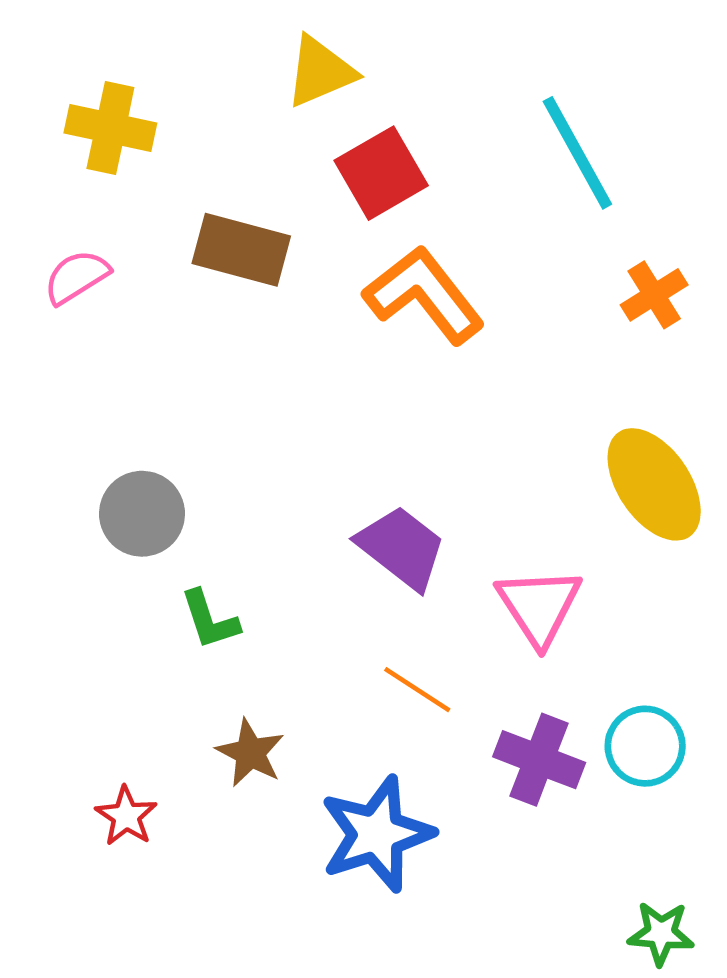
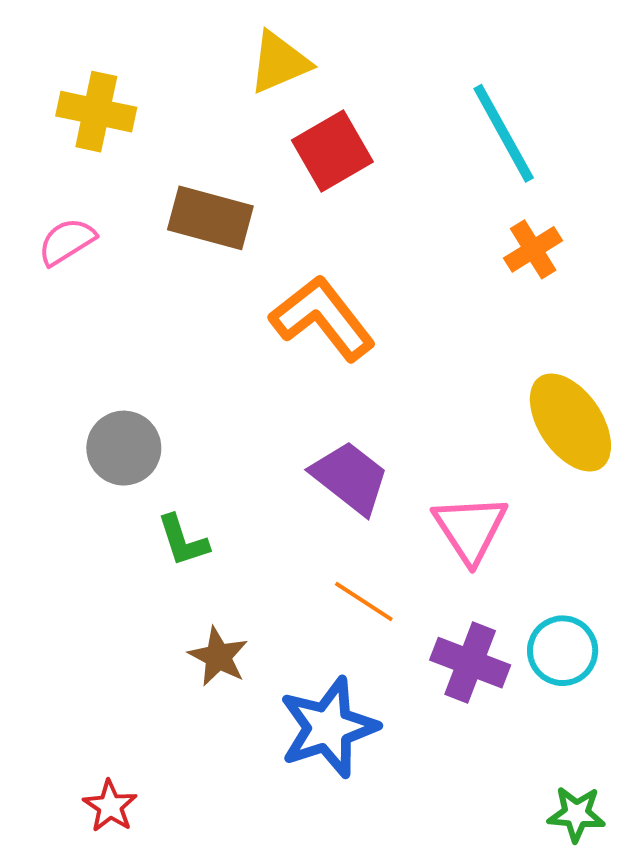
orange L-shape: (424, 295) -> (323, 318), moved
orange cross: (654, 295) -> (533, 249), moved
red star: (126, 816) -> (110, 806), moved

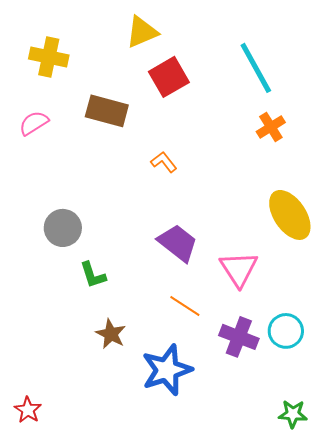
orange L-shape: (323, 318) -> (164, 162), size x0.5
red star: (110, 806) -> (28, 410), moved

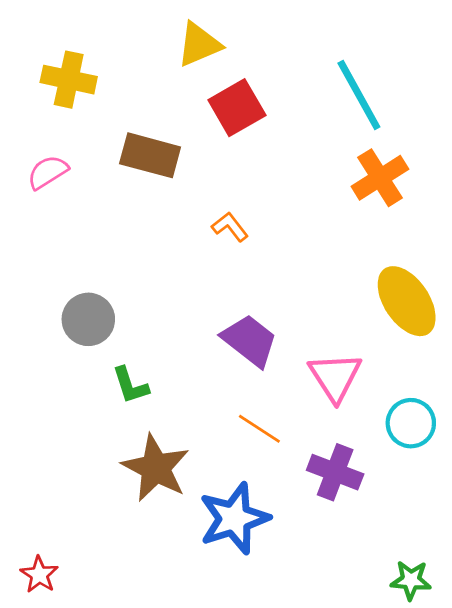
orange cross: (271, 127) -> (380, 178), size x1.4
cyan circle: (286, 331) -> (411, 423), moved
brown star: (111, 334) -> (156, 468), size x1.6

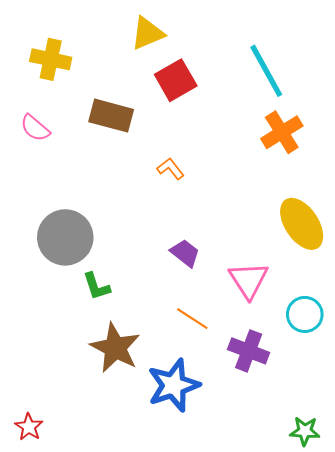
pink semicircle: (48, 172) -> (35, 128), turned -108
gray circle: (88, 319) -> (65, 237), size x1.4
purple trapezoid: (250, 340) -> (185, 253), size x0.7

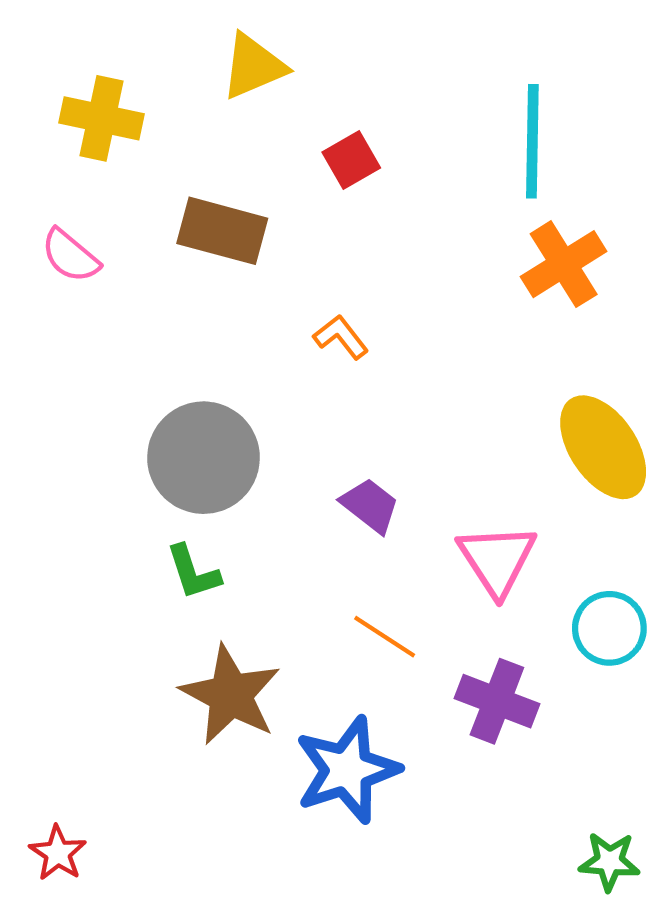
yellow triangle: (148, 33) -> (253, 66), moved
cyan line: (266, 71) -> (532, 141), turned 30
red square: (176, 80) -> (351, 160), size x0.7
gray circle: (65, 237) -> (203, 458), moved

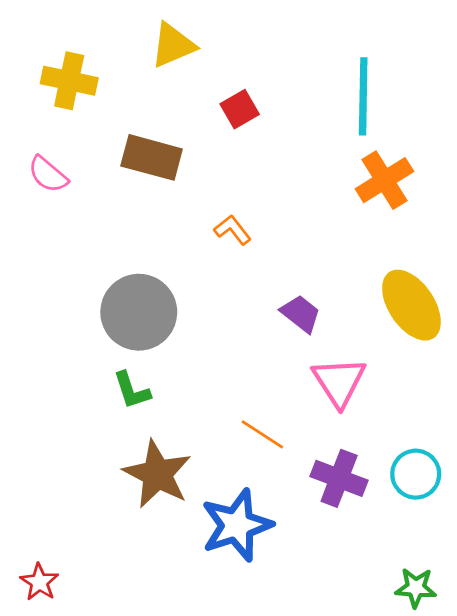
purple trapezoid: (370, 506) -> (301, 314), moved
cyan circle: (609, 628) -> (416, 474), moved

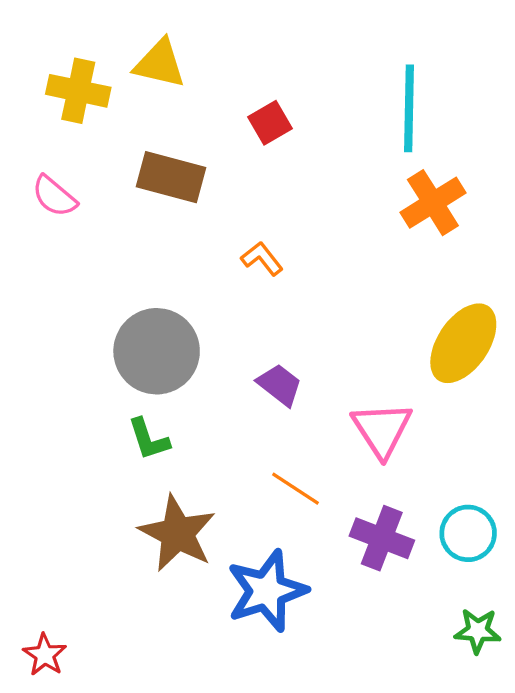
yellow triangle: (173, 45) -> (160, 64), moved, turned 36
yellow ellipse: (411, 305) -> (463, 343), turned 68
purple trapezoid: (301, 314) -> (280, 385), moved
green star: (416, 588) -> (478, 631), moved

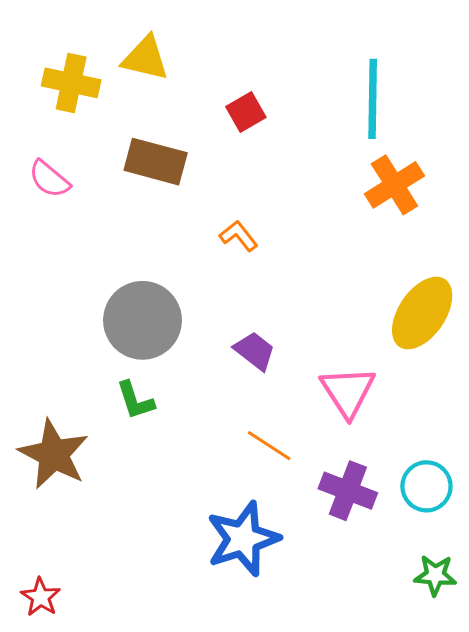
brown star: (177, 533) -> (54, 454), moved

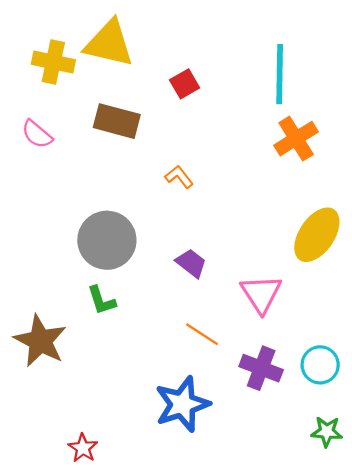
yellow triangle: (145, 58) -> (109, 43), size x1.4
red star: (41, 597) -> (83, 448), moved

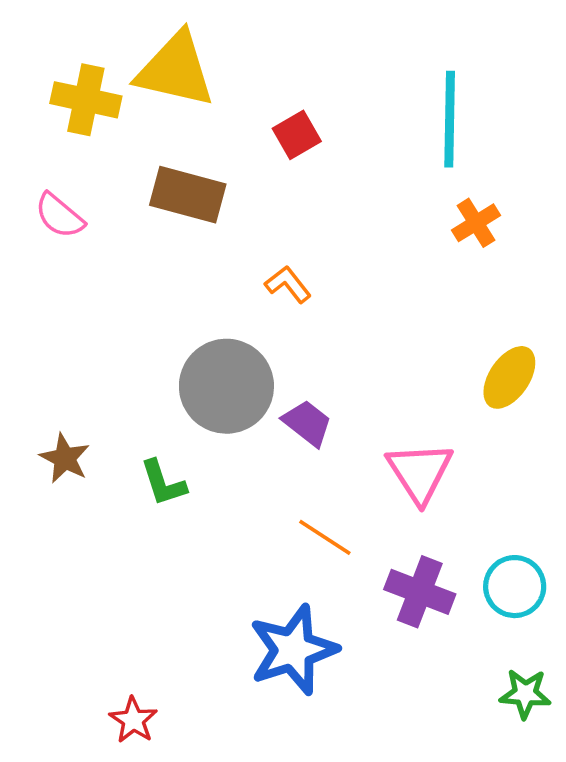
orange cross: (296, 139) -> (476, 223), size x0.7
yellow ellipse: (317, 235) -> (509, 377), size x0.7
gray circle: (107, 240) -> (226, 386), moved
brown star: (40, 341) -> (65, 458), moved, size x0.6

